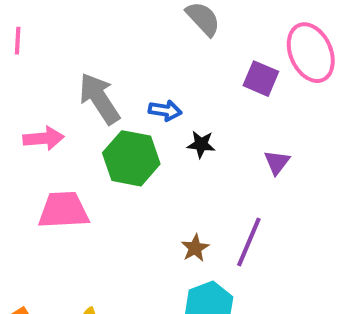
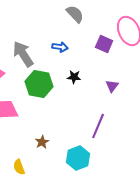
blue arrow: (165, 110) -> (60, 47), moved
brown star: (195, 248) -> (42, 142), moved

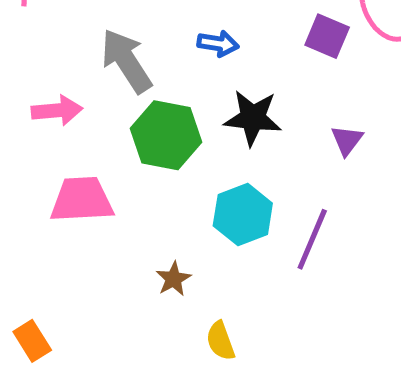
black star: (74, 77) -> (253, 118), size x1.6
cyan hexagon: (78, 158) -> (243, 215), moved
yellow semicircle: (19, 167) -> (220, 341), moved

